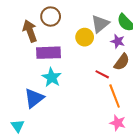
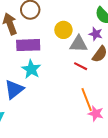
gray triangle: (100, 24) -> (79, 44), moved, turned 42
orange line: (115, 96) -> (87, 99), moved

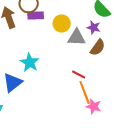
purple rectangle: (28, 45) -> (36, 15), moved, size x0.7
red line: (81, 66) -> (79, 74), moved

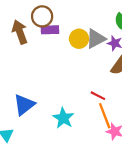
gray triangle: (77, 37) -> (96, 39), moved, turned -30
cyan star: (30, 62) -> (63, 118), moved

